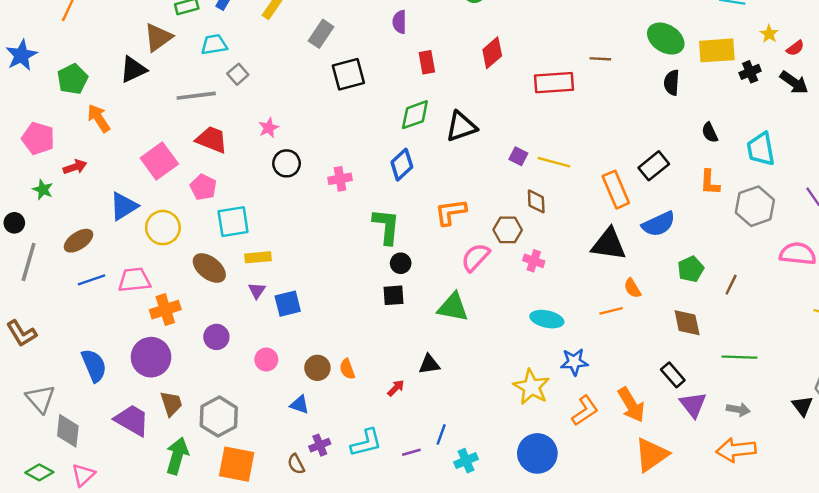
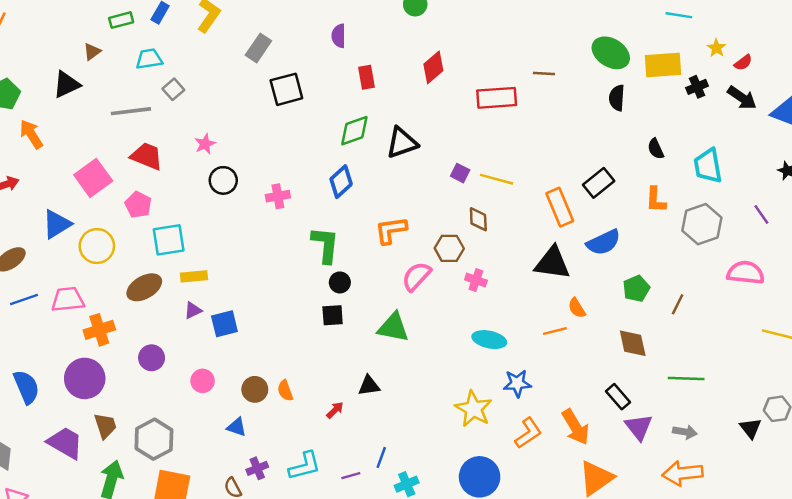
brown triangle: (158, 37) -> (92, 52), size x0.6
brown ellipse: (209, 268) -> (144, 287), turned -68
purple triangle: (257, 291) -> (193, 310), turned 30

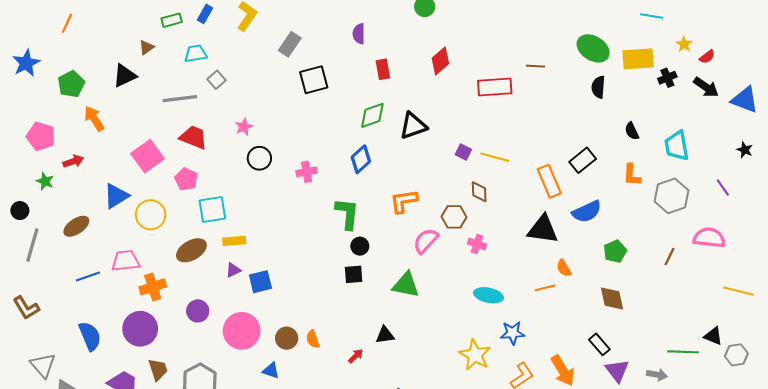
blue line: (24, 299) -> (88, 276), moved
brown line: (678, 304) -> (669, 257), moved
green line: (686, 378) -> (683, 352), moved
pink circle: (203, 381) -> (242, 331), size x1.8
black triangle: (750, 428) -> (713, 336), moved, turned -30

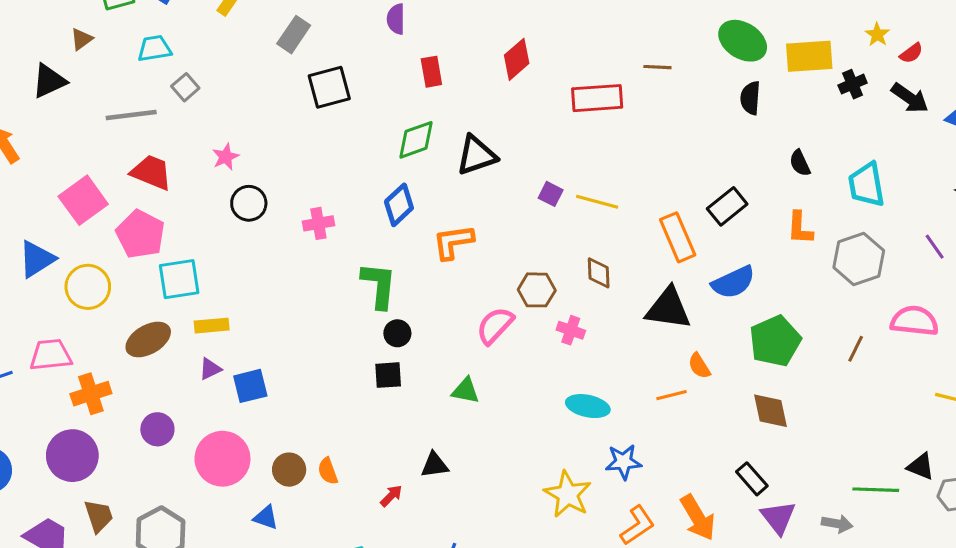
pink pentagon: (186, 179) -> (140, 234), size x1.4
brown diamond: (479, 192) -> (599, 273), moved
orange L-shape: (404, 201) -> (453, 242), moved
green pentagon: (615, 251) -> (775, 341), size x1.5
green triangle: (406, 285) -> (466, 391), size x0.7

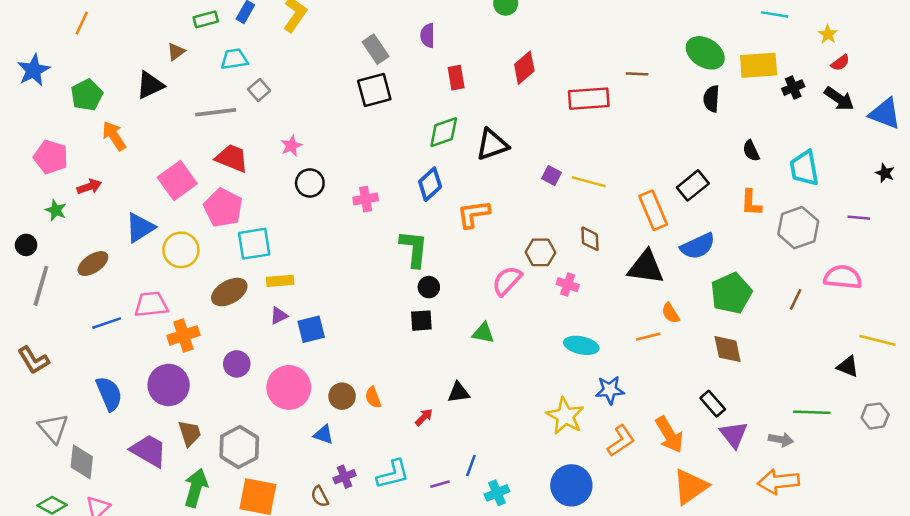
gray rectangle: (294, 35) -> (376, 49), moved, turned -68
yellow star: (877, 35) -> (828, 34), moved
purple line: (935, 247) -> (859, 218), turned -50
black triangle: (921, 466) -> (848, 366), moved

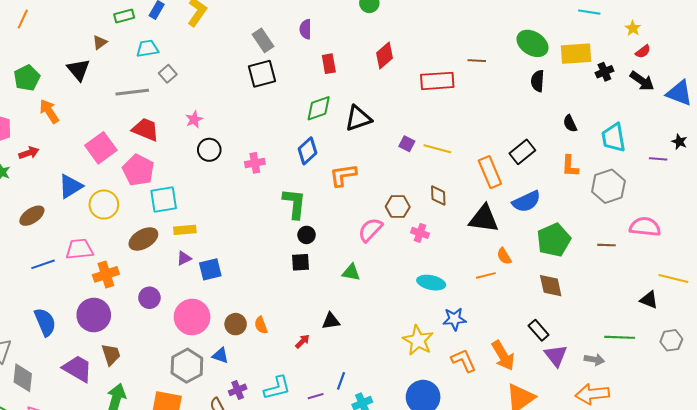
black triangle: (150, 85) -> (79, 70), turned -45
purple line: (859, 218) -> (658, 159), moved
brown line: (796, 299) -> (606, 245), turned 66
orange L-shape: (621, 441) -> (464, 361), turned -80
gray hexagon: (239, 447) -> (187, 366), moved

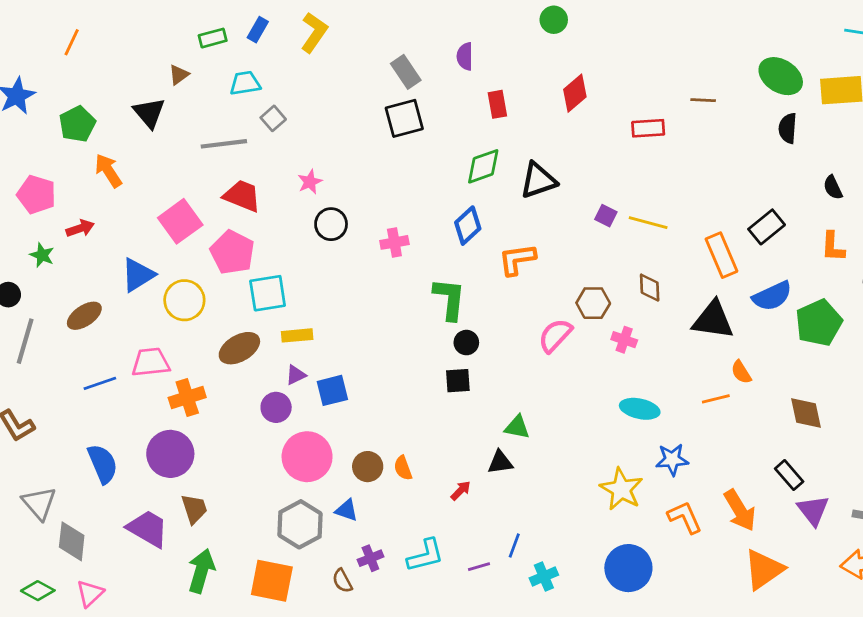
red rectangle: (437, 81) -> (648, 128), size x0.7
green pentagon: (554, 240) -> (819, 323), moved
green triangle: (351, 272) -> (517, 427), moved
purple circle: (149, 298) -> (276, 407), moved

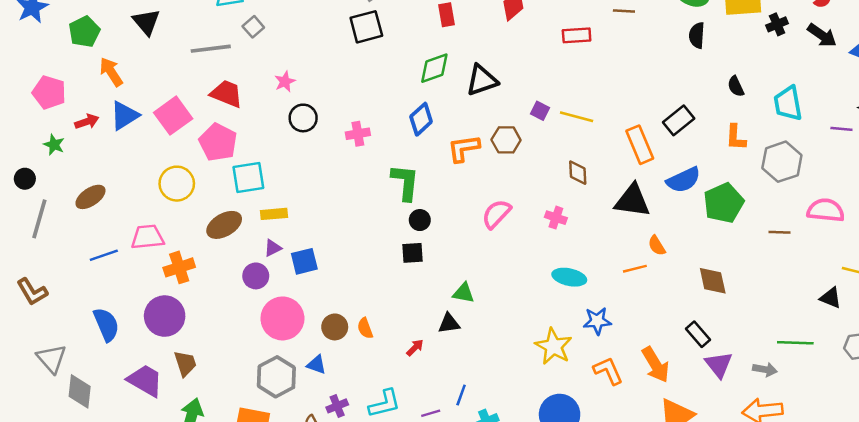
blue triangle: (138, 275) -> (124, 116), moved
brown hexagon: (593, 303) -> (506, 140), moved

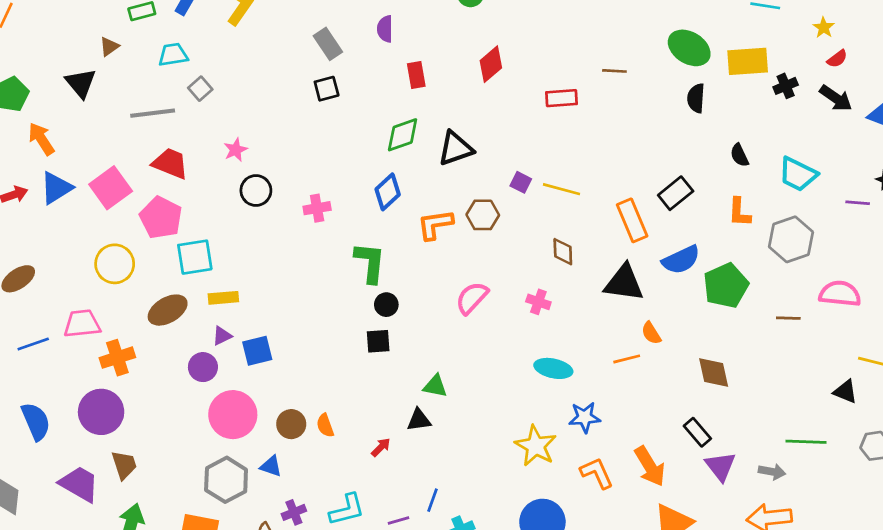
black square: (366, 27) -> (327, 89), size x0.7
cyan trapezoid: (788, 103) -> (798, 174), turned -54

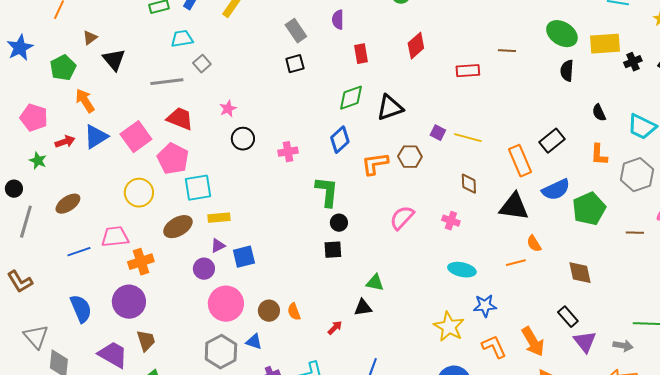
brown triangle: (109, 47) -> (90, 38), moved

